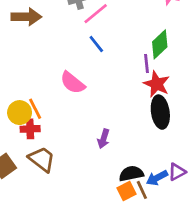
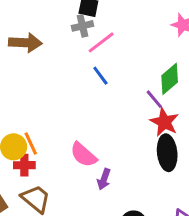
purple line: (147, 64) -> (154, 99), turned -36
pink semicircle: (73, 83) -> (84, 155), moved

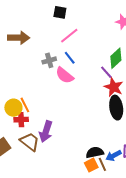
gray cross: (83, 26) -> (49, 60), moved
pink semicircle: (84, 155) -> (65, 75), moved
purple arrow: (104, 179) -> (46, 132), moved, size x1.5

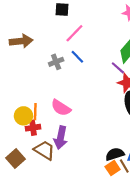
pink semicircle: (65, 75) -> (61, 108), moved
orange line: (25, 105) -> (35, 112), turned 35

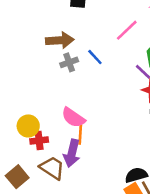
pink line: (74, 33) -> (127, 30), moved
brown arrow: (21, 41) -> (60, 40), moved
orange line: (35, 112) -> (80, 134), moved

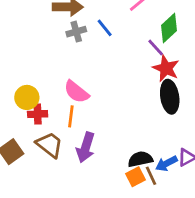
orange line: (80, 134) -> (71, 116), moved
purple arrow: (72, 153) -> (86, 147), moved

